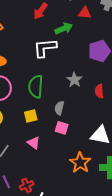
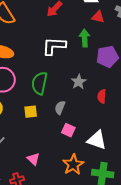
green arrow: (64, 28) -> (85, 38), moved, turned -78
pink square: (62, 128) -> (68, 130), moved
pink triangle: (34, 143) -> (33, 159), moved

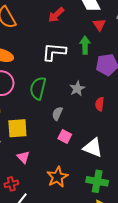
red triangle: (98, 17) -> (99, 25), turned 40
yellow square: (31, 112) -> (17, 128), moved, size x1.5
pink triangle: (33, 159) -> (23, 157), moved
orange star: (73, 165) -> (57, 177), moved

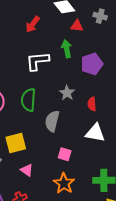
red triangle: (99, 25) -> (77, 26), turned -40
gray semicircle: (57, 114) -> (52, 121), size x1.5
pink square: (65, 137) -> (65, 154), moved
white triangle: (93, 148) -> (95, 133), moved

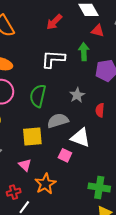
gray semicircle: (52, 121) -> (58, 121), turned 50
white triangle: (95, 133) -> (80, 138), moved
yellow square: (16, 143) -> (32, 137), moved
orange star: (64, 183) -> (45, 184), moved

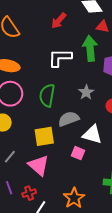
green arrow: (84, 52) -> (90, 48), size x1.4
pink triangle: (25, 165) -> (39, 165), size x1.6
orange star: (45, 184) -> (74, 198), moved

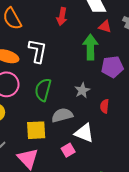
red arrow: (59, 21) -> (62, 16), turned -36
white L-shape: (60, 58) -> (38, 51), moved, turned 95
pink square: (78, 153) -> (68, 150), turned 32

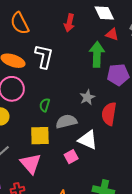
green semicircle: (43, 90) -> (45, 105), moved, size x0.6
red semicircle: (105, 106) -> (109, 114), size x1.6

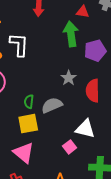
green semicircle: (45, 105) -> (29, 102), moved
white triangle: (88, 140) -> (85, 129), moved
pink square: (71, 157) -> (70, 147), moved

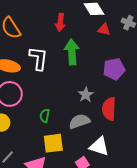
green arrow: (71, 34) -> (72, 52), moved
gray semicircle: (52, 105) -> (79, 121), moved
yellow square: (28, 124) -> (53, 143), moved

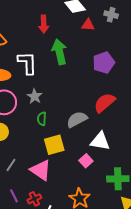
gray star: (86, 95) -> (35, 96), moved
red semicircle: (109, 109) -> (104, 103), turned 55

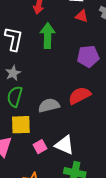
green semicircle: (42, 119) -> (15, 97), size x1.5
white triangle: (100, 141) -> (65, 145), moved
pink square: (86, 161) -> (40, 147), moved

